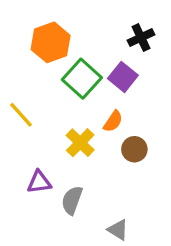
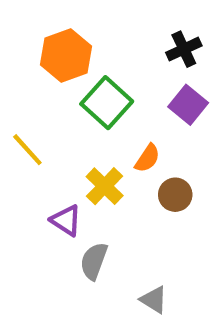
purple square: (123, 77) -> (188, 105), moved
purple triangle: (39, 182) -> (66, 220), moved, turned 40

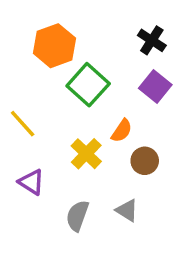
black cross: (184, 49) -> (152, 40), turned -32
purple triangle: (66, 220) -> (31, 182), moved
gray triangle: (154, 300) -> (127, 210), moved

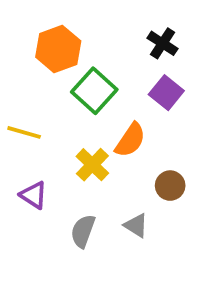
yellow line: (23, 124) -> (24, 132), turned -32
orange semicircle: (122, 131) -> (130, 140), size x1.4
brown circle: (145, 161) -> (170, 186), moved

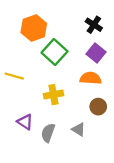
orange semicircle: (130, 140) -> (91, 78), moved, turned -120
yellow cross: (92, 165) -> (53, 95), turned 36
purple triangle: (34, 195) -> (25, 122), moved

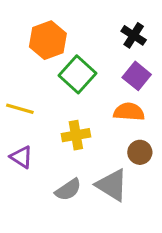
purple triangle: (25, 122) -> (21, 157), moved
gray triangle: (79, 129) -> (112, 185), size x1.6
gray semicircle: (48, 133) -> (68, 190), turned -144

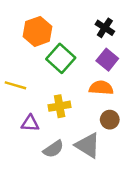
purple triangle: (21, 157) -> (30, 123), moved, turned -30

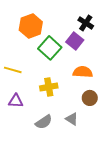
purple square: (107, 60) -> (75, 41), moved
purple triangle: (30, 123) -> (16, 101), moved
gray triangle: (88, 145) -> (72, 119), size x0.6

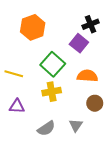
black cross: (86, 23) -> (91, 24), turned 35
green square: (50, 48) -> (53, 64), moved
gray triangle: (72, 119) -> (76, 125), turned 32

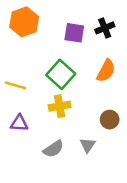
orange hexagon: (33, 27) -> (24, 22), moved
purple square: (79, 43) -> (74, 33), moved, turned -30
orange semicircle: (87, 76) -> (106, 71), moved, turned 114

